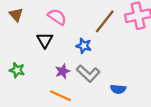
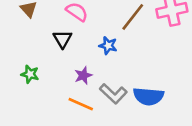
gray L-shape: (88, 74) -> (113, 94), moved
blue semicircle: (118, 89) -> (148, 96), size x1.6

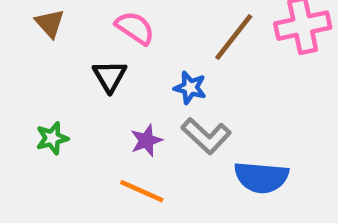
green star: (30, 74) -> (52, 138), turned -30
gray L-shape: (113, 94) -> (206, 136), moved

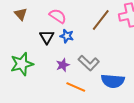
blue star: (190, 88) -> (67, 36), moved
green star: (52, 138) -> (22, 64), size x1.6
orange line: (142, 191) -> (76, 87), moved

